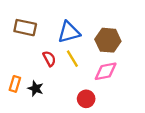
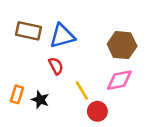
blue triangle: (69, 32) -> (62, 36), moved
yellow line: (72, 59) -> (82, 91), moved

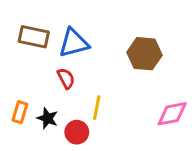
pink diamond: (119, 80) -> (172, 114), moved
yellow line: (82, 91) -> (97, 108), turned 42
red circle: (97, 111) -> (77, 132), moved

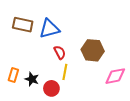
brown hexagon: (144, 54) -> (93, 50), moved
red semicircle: (66, 78) -> (60, 52), moved

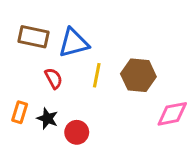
red semicircle: (60, 52) -> (54, 78), moved
yellow line: (65, 72) -> (97, 75), moved

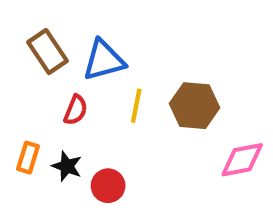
brown rectangle: (34, 37) -> (47, 52), turned 44
red semicircle: (54, 78) -> (76, 110), turned 50

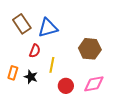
yellow line: (136, 106) -> (52, 65), moved
pink diamond: (242, 160) -> (94, 84), moved
red circle: (108, 186) -> (66, 86), moved

